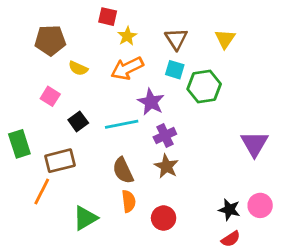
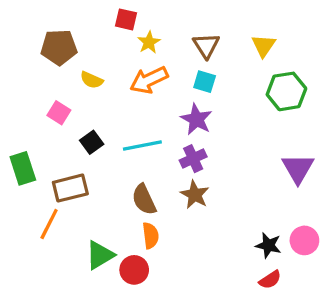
green hexagon: (204, 87) -> (286, 91), moved
purple star: (151, 102) -> (196, 119), moved
red circle: (164, 218) -> (134, 270), moved

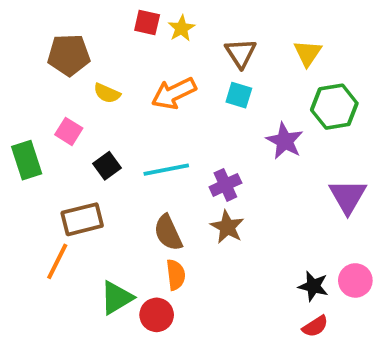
yellow star: (149, 42) -> (181, 28), moved
purple star: (196, 119) -> (285, 141), moved
green rectangle: (23, 168) -> (27, 160), moved

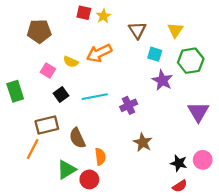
yellow semicircle: (107, 93) -> (71, 62), moved
cyan square: (239, 95) -> (155, 54), moved
pink square: (69, 131) -> (48, 71), moved
brown star: (227, 227) -> (143, 142), moved
brown semicircle: (168, 233) -> (77, 138), moved

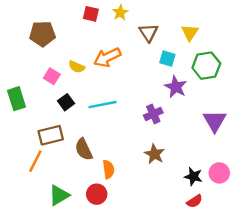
yellow star: (103, 16) -> (120, 13), moved
purple cross: (129, 105) -> (153, 114), moved
green triangle: (66, 170) -> (59, 195), moved

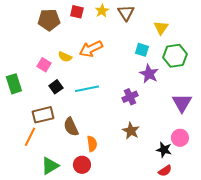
brown triangle: (149, 33) -> (126, 13), moved
brown pentagon: (42, 34) -> (49, 20), moved
pink circle: (219, 173) -> (180, 138), moved

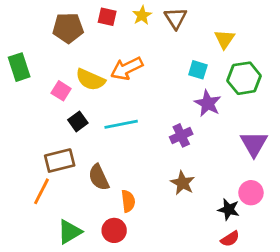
yellow semicircle: (65, 57) -> (90, 80), size x1.5
green rectangle: (14, 84) -> (19, 67), moved

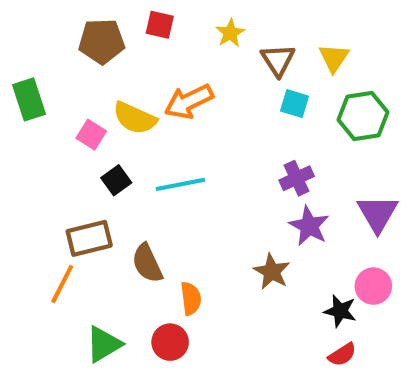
yellow star: (142, 15) -> (230, 33), moved
brown triangle: (176, 18) -> (278, 60), moved
purple star: (208, 103) -> (309, 226), moved
purple cross: (181, 135) -> (297, 178), moved

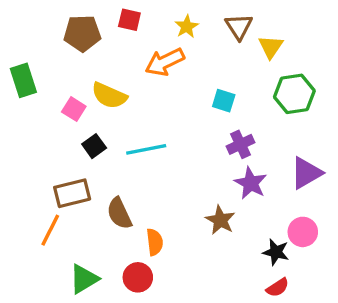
brown triangle: (278, 60) -> (239, 27), moved
orange arrow: (189, 101) -> (165, 62), moved
cyan square: (295, 104) -> (224, 101), moved
purple triangle: (378, 213) -> (306, 173), turned 30

